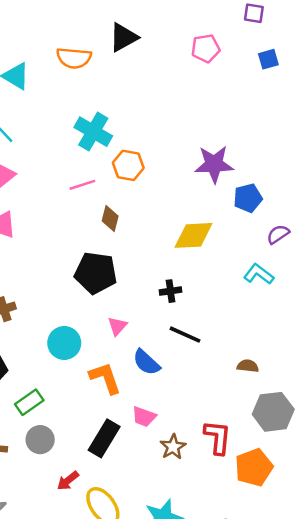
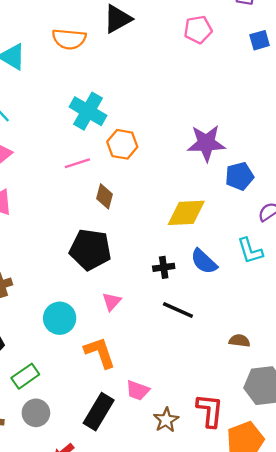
cyan L-shape: (259, 274) -> (250, 251), turned -144
blue semicircle: (146, 362) -> (204, 261), moved

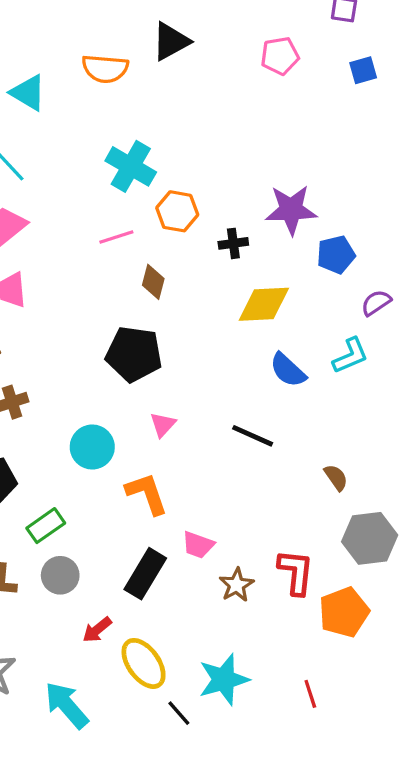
cyan L-shape: (250, 251) -> (350, 356), turned -96
black cross: (164, 267) -> (233, 243), moved
brown semicircle: (239, 341) -> (336, 477), turned 48

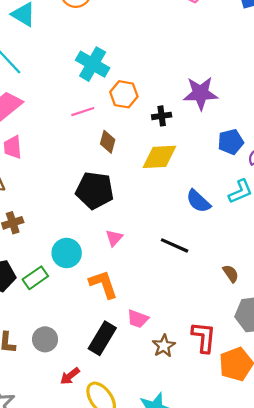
blue pentagon: (336, 255) -> (231, 142), moved
yellow diamond: (264, 304) -> (159, 157), moved
green rectangle: (46, 526) -> (35, 278), moved

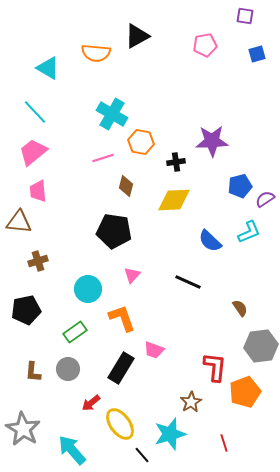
green rectangle: (35, 278) -> (75, 332), moved
brown star: (164, 346) -> (191, 402), moved

